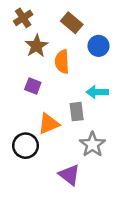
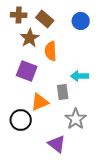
brown cross: (23, 18) -> (19, 15), turned 35
brown rectangle: (72, 23) -> (45, 19), moved
blue circle: (99, 46) -> (81, 21), moved
purple square: (33, 86) -> (27, 71), size x1.5

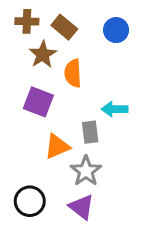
gray star: (76, 119) -> (86, 171), moved
black circle: (21, 120) -> (30, 201), moved

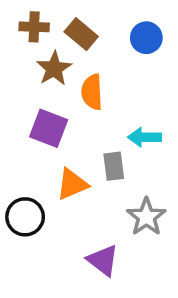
gray star: (86, 171) -> (146, 217), moved
black circle: (30, 201) -> (25, 217), moved

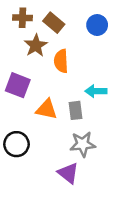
purple square: (49, 128) -> (18, 85), moved
orange triangle: (72, 184) -> (47, 109), moved, turned 35
gray star: (146, 217) -> (83, 144), moved, turned 30

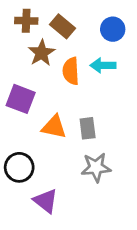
cyan arrow: (96, 91) -> (103, 65), moved
purple triangle: (68, 173) -> (46, 201), moved

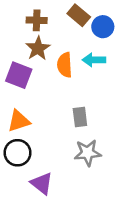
brown cross: (26, 21) -> (37, 20), moved
brown rectangle: (62, 26) -> (79, 15), moved
purple square: (21, 99) -> (19, 75), moved
orange triangle: (54, 127) -> (19, 121), moved, turned -30

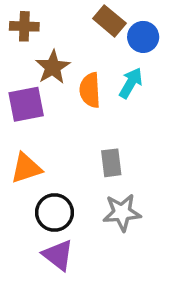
brown cross: (37, 20) -> (24, 26), moved
cyan arrow: (94, 60) -> (131, 83), turned 120
purple square: (19, 75) -> (26, 104), turned -32
black circle: (18, 153) -> (54, 212), moved

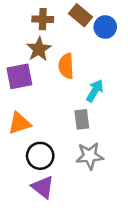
brown cross: (24, 26) -> (43, 19), moved
cyan arrow: (131, 83) -> (95, 91), moved

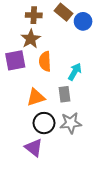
orange semicircle: (66, 66) -> (45, 61), moved
orange triangle: (19, 123) -> (36, 97), moved
black circle: (40, 156) -> (44, 123), moved

